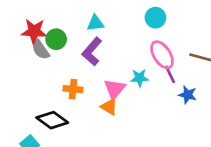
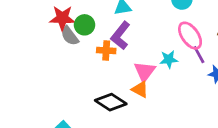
orange cross: (73, 89) -> (106, 50), moved
black diamond: (52, 120) -> (111, 102), moved

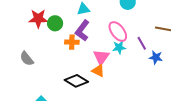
gray semicircle: (70, 36) -> (27, 59), moved
pink ellipse: (190, 36) -> (118, 32), moved

